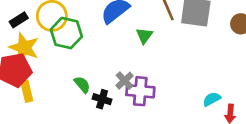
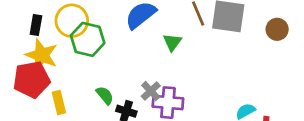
black rectangle: (19, 20) -> (36, 25), turned -48
yellow rectangle: (27, 91) -> (59, 103), moved

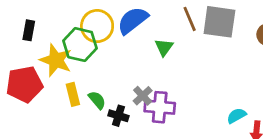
yellow circle: (72, 21) -> (97, 26), moved
yellow star: (42, 55) -> (56, 60), moved
yellow rectangle: (59, 103) -> (73, 94), moved

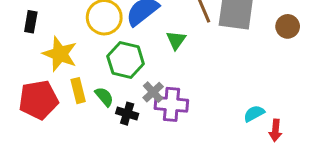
green hexagon: (80, 45) -> (126, 60), moved
red pentagon: (25, 84) -> (38, 100), moved

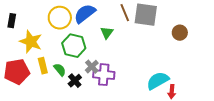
brown circle: (288, 26) -> (180, 33), moved
black cross: (127, 114) -> (75, 81), turned 32
cyan semicircle: (254, 114) -> (158, 81), size x1.6

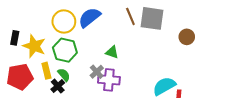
black rectangle: (12, 21) -> (15, 38), moved
green triangle: (107, 33) -> (112, 52), moved, turned -48
green hexagon: (74, 46) -> (65, 50), moved
black cross: (75, 81) -> (58, 86), moved

